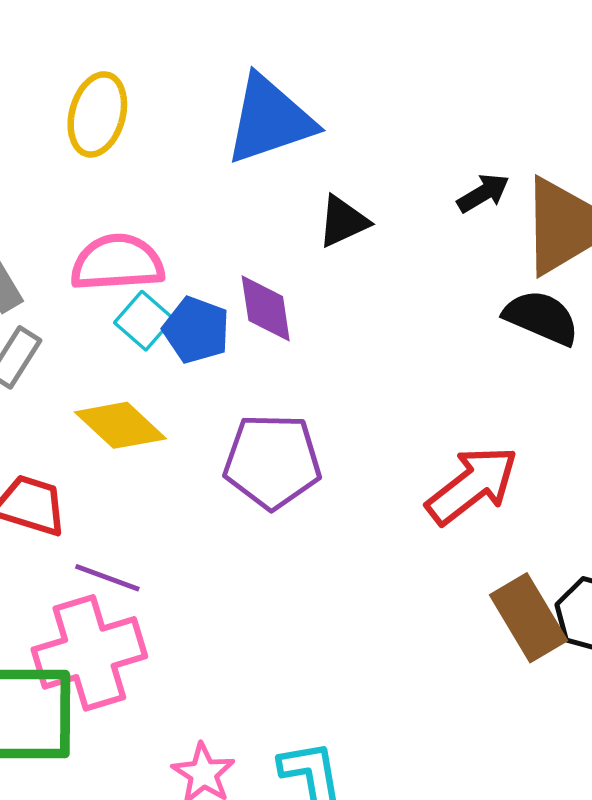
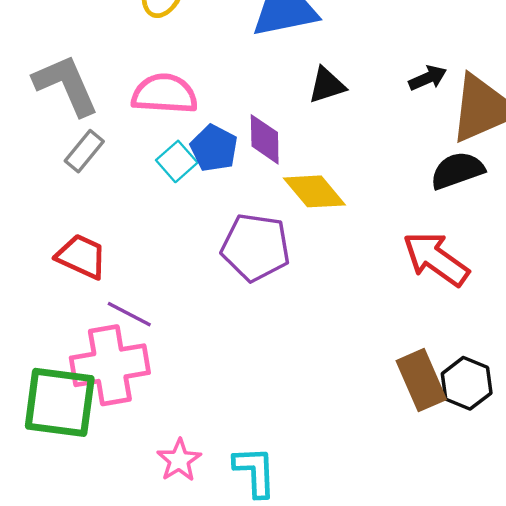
black semicircle: (541, 318) -> (457, 170), turned -50
cyan square: (144, 321) -> (177, 161), moved
yellow diamond: (120, 425) -> (314, 191), moved
red arrow: (472, 485) -> (436, 259), moved, turned -114

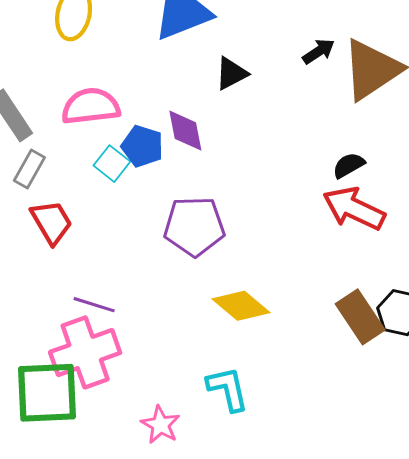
black semicircle: (457, 170) -> (349, 165), moved, size x0.7
yellow diamond: (314, 191) -> (241, 306), moved
red trapezoid: (81, 256) -> (51, 222), moved, turned 45
cyan L-shape: (255, 472) -> (228, 389), moved

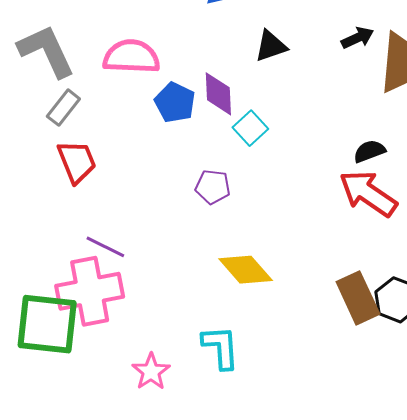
cyan square: (112, 164) -> (250, 128), moved
purple pentagon: (194, 226) -> (213, 187), size x0.6

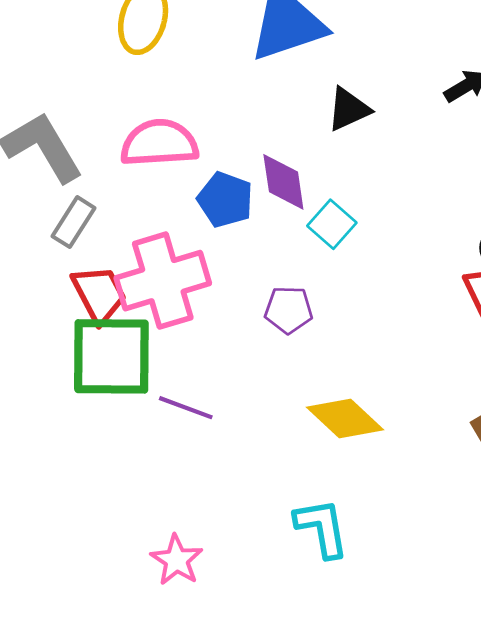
purple line: (105, 247) -> (186, 408), moved
pink cross: (90, 291) -> (163, 281), moved
green square: (47, 324) -> (111, 356), moved
pink star: (151, 372) -> (177, 560), moved

